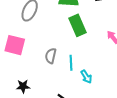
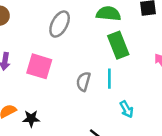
cyan line: (71, 63) -> (109, 79), moved
black star: (23, 86) -> (31, 119), moved

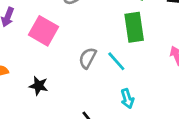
cyan line: (109, 79) -> (116, 61), turned -54
black star: (31, 119) -> (39, 86), moved

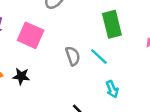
gray semicircle: (88, 58) -> (73, 56), turned 138
black star: (39, 86) -> (21, 76), moved

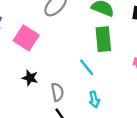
gray semicircle: (73, 56) -> (57, 92), moved
black star: (21, 76) -> (30, 78), moved

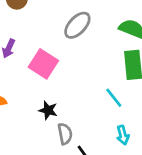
gray semicircle: (57, 92) -> (65, 134), moved

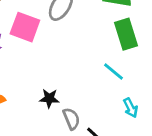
pink square: (43, 64) -> (25, 27), moved

